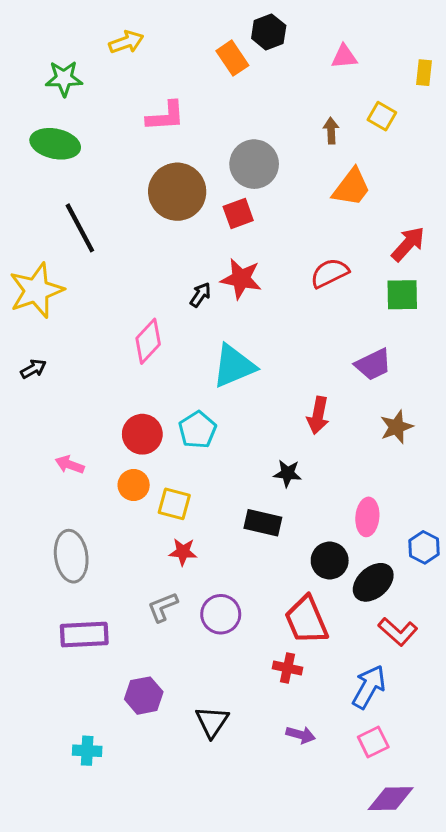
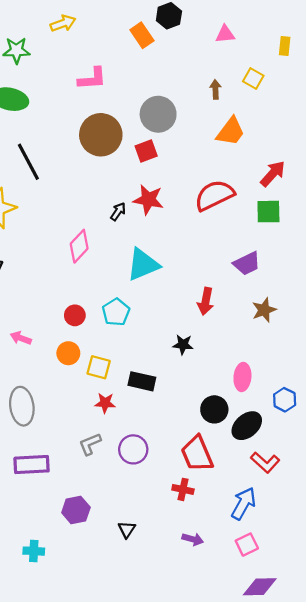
red semicircle: (330, 273) -> (214, 195), size x1.4
red circle: (142, 434) -> (75, 315), size x0.7
black rectangle: (263, 523) -> (142, 381), moved
black triangle: (212, 722) -> (127, 529), size x0.7

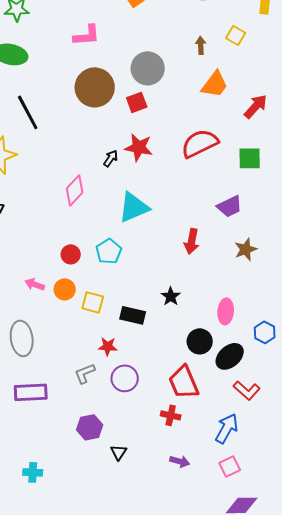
red arrow: (273, 174) -> (256, 106), moved
pink arrow: (21, 338) -> (35, 284), moved
black star: (183, 345) -> (171, 296), moved, turned 30
red star: (105, 403) -> (108, 346), moved
purple hexagon: (76, 510) -> (90, 427), moved

